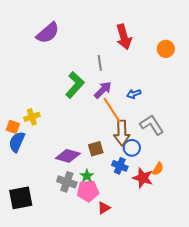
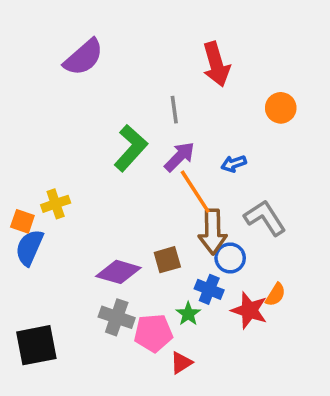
orange circle: (166, 49) -> (281, 108), moved
green star: (87, 176) -> (188, 314), moved

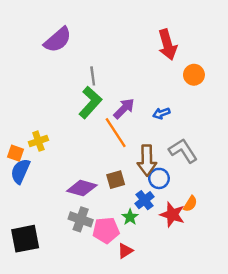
red arrow: (216, 64) -> (167, 45), moved
gray line: (174, 110) -> (93, 76), moved
orange line: (195, 192) -> (116, 133), moved
blue cross: (209, 289) -> (145, 200), turned 30

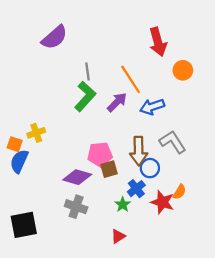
blue arrow: (161, 113) -> (152, 107), size x1.5
orange line: (116, 133) -> (131, 79), moved
pink pentagon: (106, 230) -> (100, 154), moved

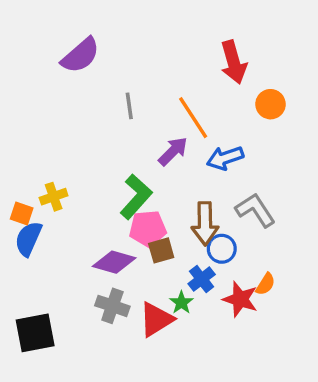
green L-shape: (85, 96) -> (136, 197), moved
red triangle: (118, 236) -> (156, 319), moved, size x1.6

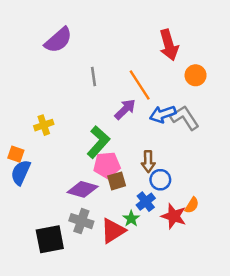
yellow cross: (54, 197) -> (44, 125), moved
gray L-shape: (255, 210) -> (185, 118), moved
brown arrow: (205, 224) -> (148, 162), size x0.7
black square: (35, 333) -> (50, 239), moved

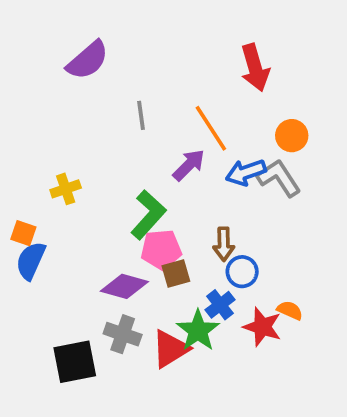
orange circle: (196, 75) -> (292, 136), moved
orange semicircle: (192, 205) -> (290, 310), turned -98
green star: (131, 219) -> (198, 331), size x1.6

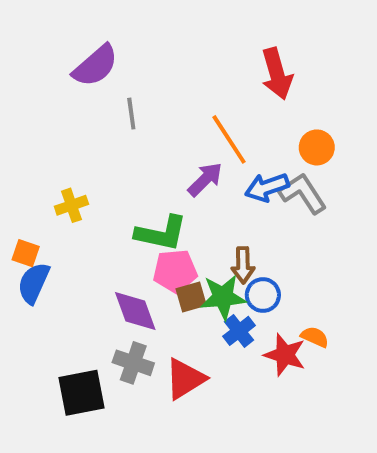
gray line: (141, 115) -> (131, 114), moved
green L-shape: (148, 215) -> (161, 233), turned 60
purple diamond: (124, 286) -> (135, 311), turned 54
green star: (198, 331) -> (223, 297), moved, turned 30

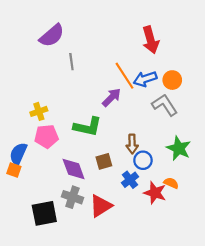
blue arrow: (267, 187) -> (145, 79), moved
orange square: (26, 253) -> (14, 170), moved
pink pentagon: (175, 271) -> (46, 136), moved
green star: (223, 297) -> (179, 148), moved, turned 30

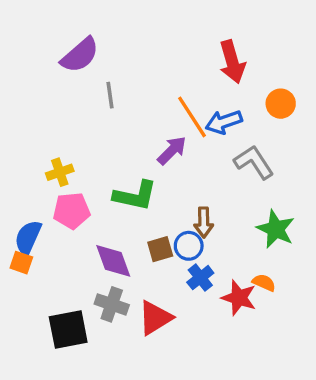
orange circle: (172, 80) -> (281, 104), moved
blue circle: (143, 160) -> (189, 246), moved

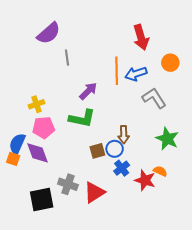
orange line: (192, 117) -> (117, 71), turned 32
purple arrow: (172, 150) -> (88, 91), moved
purple diamond: (113, 261) -> (38, 153), moved

